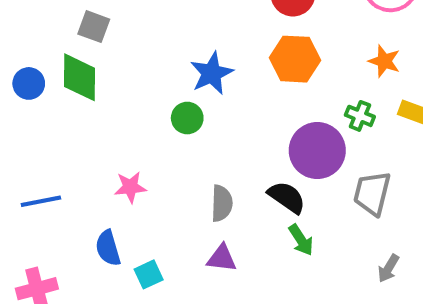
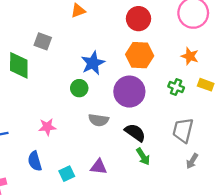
gray square: (94, 27) -> (43, 41), moved
purple circle: (317, 151) -> (129, 92), moved
gray semicircle: (222, 203) -> (99, 120), moved, turned 96
gray arrow: (388, 268) -> (192, 161), moved
cyan square: (149, 274) -> (67, 174), moved

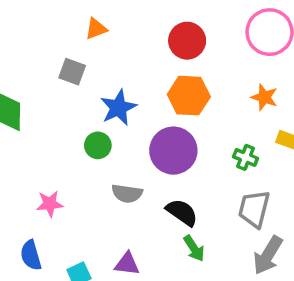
gray square: (43, 41) -> (72, 72), moved
green cross: (176, 87) -> (245, 157), moved
gray arrow: (192, 161) -> (268, 255), size x1.6

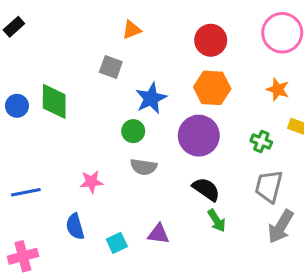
gray semicircle: (127, 193) -> (144, 167), moved

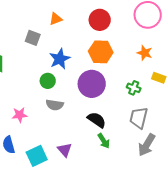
orange triangle: (132, 30) -> (56, 19), moved
purple triangle: (159, 234) -> (65, 150), turned 42
cyan square: (117, 243) -> (37, 156), size x1.5

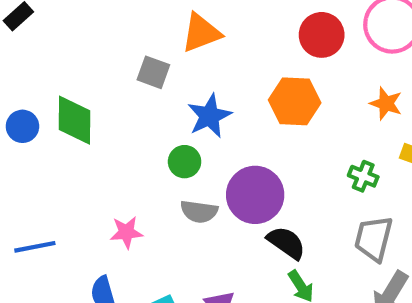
orange triangle: (56, 19) -> (201, 33), size x1.5
red circle: (100, 20) -> (322, 35), moved
purple circle: (92, 84) -> (255, 195), moved

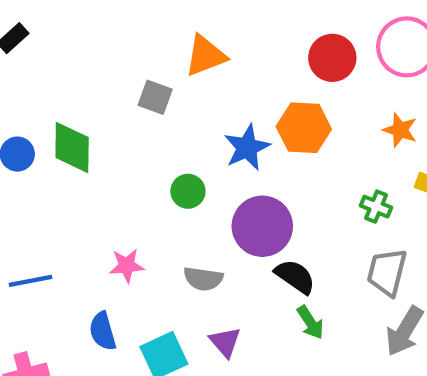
blue star: (209, 116) -> (247, 147), moved
gray semicircle: (199, 211) -> (203, 279), moved

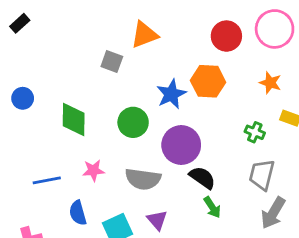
green diamond: (72, 147) -> (74, 120), moved
green circle: (188, 191) -> (133, 122), size x1.4
gray semicircle: (203, 279) -> (143, 179), size x1.4
blue line: (30, 281) -> (47, 180), moved

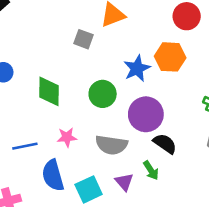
green arrow: (212, 207) -> (151, 170), moved
blue semicircle: (78, 213) -> (53, 175), size x1.4

